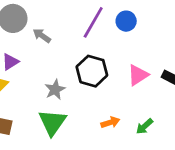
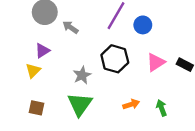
blue circle: (126, 21) -> (143, 25), moved
green arrow: (145, 126) -> (161, 108), turned 112

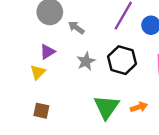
gray star: (82, 75) -> (86, 61), moved
green triangle: (80, 104) -> (106, 107), moved

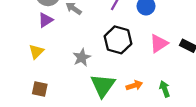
purple triangle: (47, 52) -> (46, 20), moved
gray star: (86, 61) -> (82, 57), moved

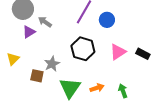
purple triangle: (46, 20) -> (29, 32), moved
brown square: (40, 89) -> (37, 76), moved

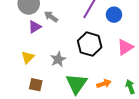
yellow triangle: (13, 59) -> (28, 57), moved
brown square: (37, 76) -> (36, 85), moved

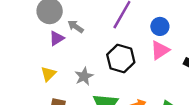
blue circle: (114, 15) -> (160, 26), moved
pink triangle: (125, 47) -> (160, 50), moved

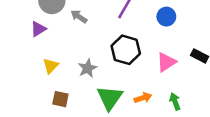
purple triangle: (57, 38) -> (38, 29), moved
pink triangle: (160, 50) -> (166, 62), moved

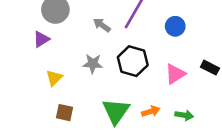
gray arrow: (79, 17) -> (102, 25), moved
gray star: (88, 68) -> (93, 64), moved, turned 30
green arrow: (175, 101) -> (184, 115), turned 119

